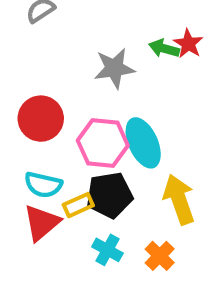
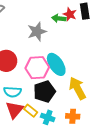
yellow rectangle: (78, 205) -> (31, 111), moved, turned 72
orange cross: (160, 256) -> (73, 116), turned -32

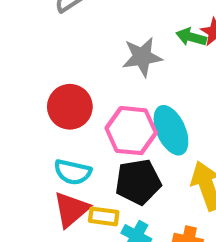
yellow rectangle: (31, 111) -> (104, 216), turned -40

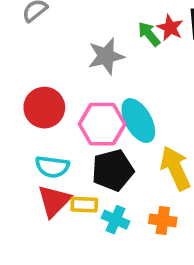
green arrow: (191, 37) -> (149, 34), turned 40

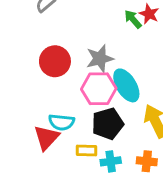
gray star: (106, 56) -> (100, 58), moved
red circle: (44, 108) -> (55, 61), moved
red triangle: (54, 201) -> (46, 138), moved
cyan cross: (116, 220) -> (111, 161), turned -30

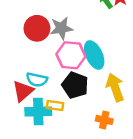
gray star: (100, 58) -> (61, 28), moved
black pentagon: (108, 124) -> (75, 85), turned 30
cyan cross: (111, 161) -> (38, 112), moved, size x1.5

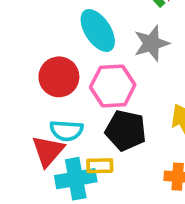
red circle: (37, 28) -> (59, 77), moved
gray star: (61, 28) -> (151, 43), moved
cyan ellipse: (94, 55) -> (98, 30), moved

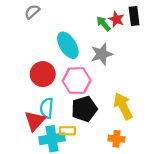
black pentagon: (126, 130) -> (84, 109), turned -30
cyan semicircle: (66, 131) -> (47, 108), turned 90

